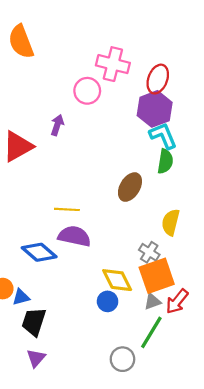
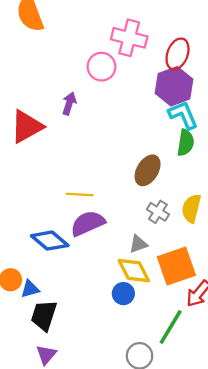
purple semicircle: (74, 236) -> (88, 223), turned -36
gray cross: (149, 252) -> (158, 212), moved
gray triangle: (152, 301) -> (138, 244), moved

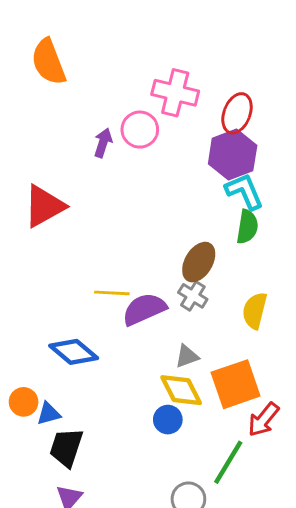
purple arrow: (69, 104) -> (103, 143), moved
gray cross: (158, 212) -> (193, 296), moved
purple semicircle: (88, 223) -> (144, 309), moved

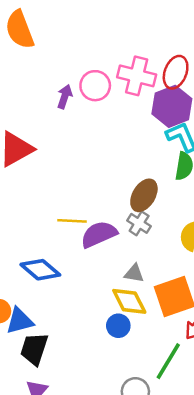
pink cross: (175, 93) -> (137, 76), moved
gray triangle: (187, 356) -> (134, 273), turned 30
blue triangle: (49, 414) -> (20, 321), size x1.4

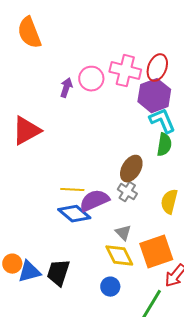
blue diamond: (40, 270) -> (74, 214), moved
gray triangle: (134, 273) -> (123, 233), turned 36
blue circle: (118, 326) -> (110, 287), moved
black trapezoid: (34, 349) -> (58, 273), moved

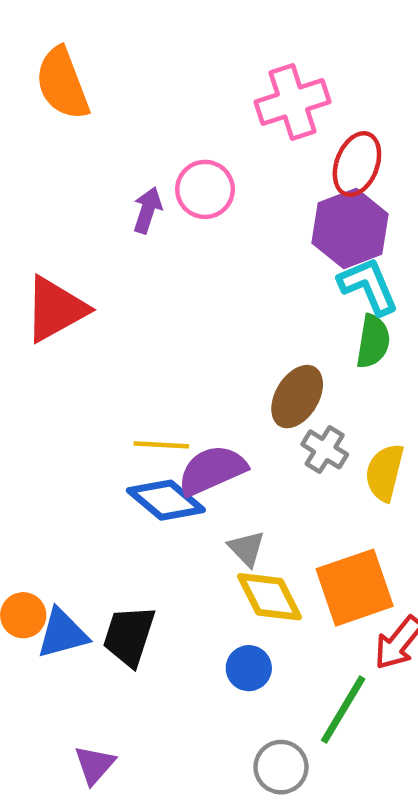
pink cross: (125, 71) -> (293, 102), moved, turned -32
gray cross: (127, 192) -> (325, 449), moved
gray triangle: (123, 233) -> (246, 548), moved

